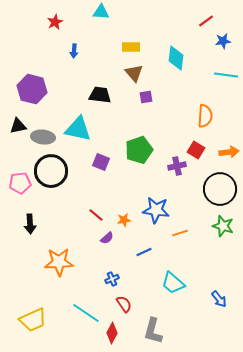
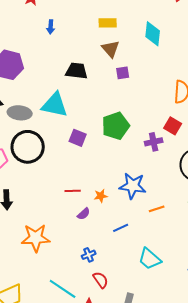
red line: (96, 215) -> (73, 191), turned -42

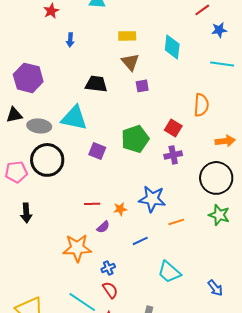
red square: (173, 126) -> (173, 128), moved
orange star: (36, 238) -> (77, 248), moved
red semicircle: (101, 280) -> (110, 290), moved

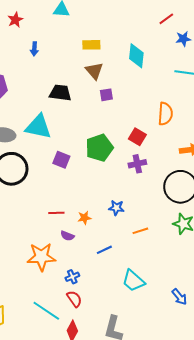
blue star: (152, 199) -> (116, 208), size x0.6
purple semicircle: (103, 227) -> (67, 236), turned 64

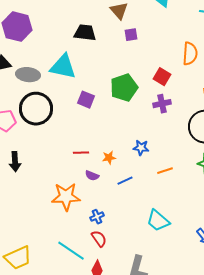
blue line: (104, 250) -> (125, 181), moved

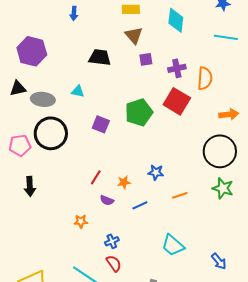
cyan triangle: (63, 67) -> (78, 91), size x0.5
red square: (162, 77) -> (177, 101), size x1.5
purple cross: (162, 104) -> (177, 68), moved
red line: (81, 153) -> (96, 177), turned -56
orange star: (66, 197) -> (81, 221), size x0.5

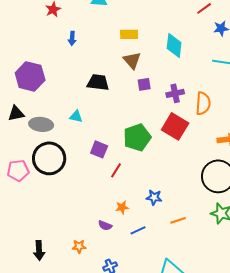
red line: (96, 177) -> (116, 170), moved
black arrow: (30, 186) -> (39, 250), moved

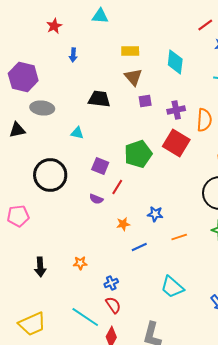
purple hexagon: (30, 76) -> (23, 77), moved
gray ellipse: (41, 124) -> (42, 108), moved
pink pentagon: (18, 170) -> (18, 216), moved
purple semicircle: (105, 225) -> (96, 199), moved

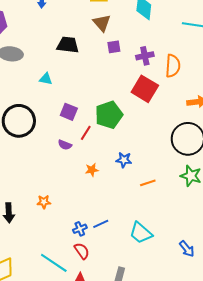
green pentagon: (138, 154) -> (109, 115), moved
blue line: (139, 247) -> (101, 224), moved
orange star: (80, 263) -> (44, 202), moved

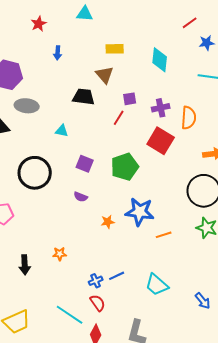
brown triangle: (102, 23) -> (105, 75), moved
red line: (86, 133) -> (119, 118), moved
blue star: (124, 160) -> (140, 212), size x1.8

